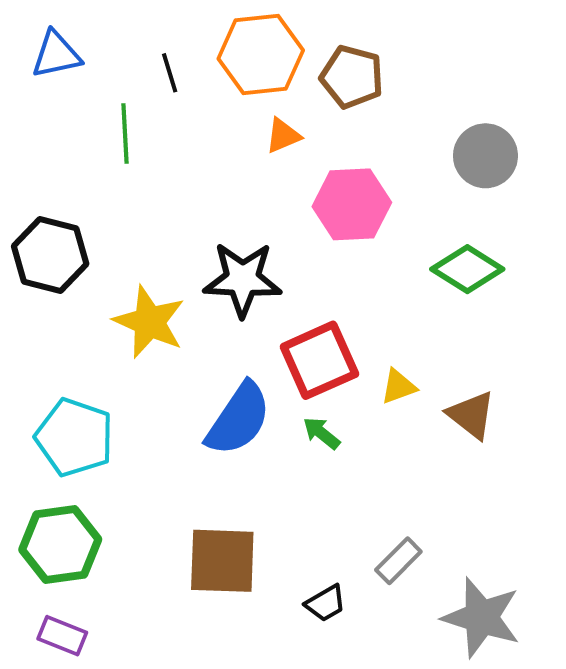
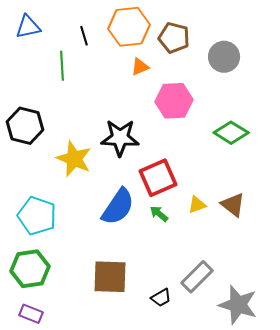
gray circle: (485, 156) -> (224, 57), moved
yellow triangle: (398, 387) -> (197, 205), moved
gray rectangle: (398, 561) -> (197, 277), size x1.4

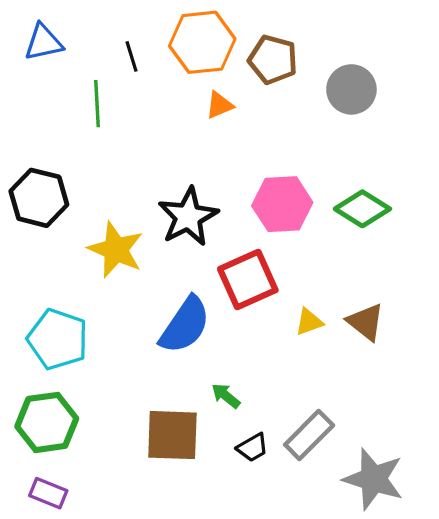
pink hexagon: (174, 101) -> (282, 204), moved
black star: (120, 138) -> (188, 217), turned -30
green arrow: (159, 214) -> (226, 396), moved
black trapezoid: (161, 298) -> (252, 448), moved

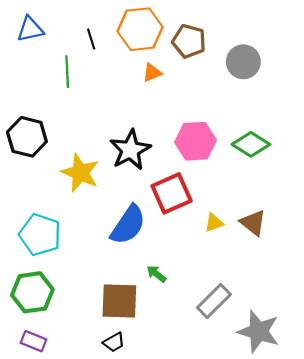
black trapezoid: (252, 448) -> (114, 342), moved

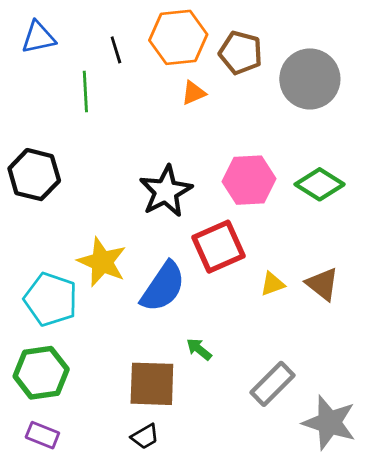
gray circle: (243, 62) -> (310, 79), size x1.4
yellow star: (80, 173) -> (102, 262), moved

